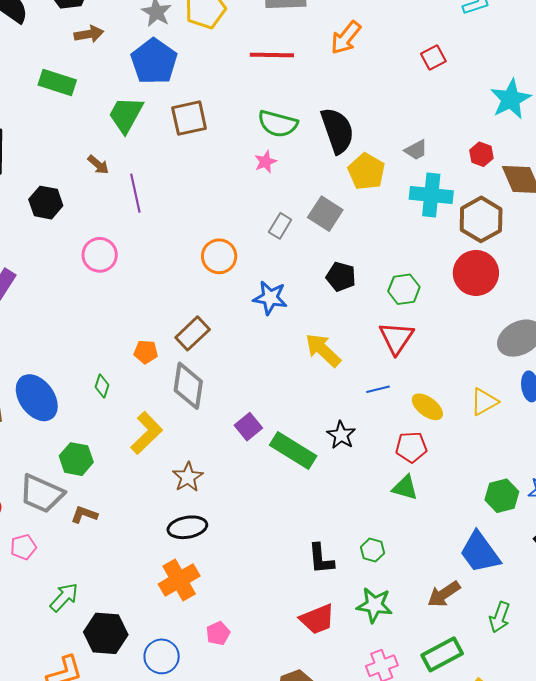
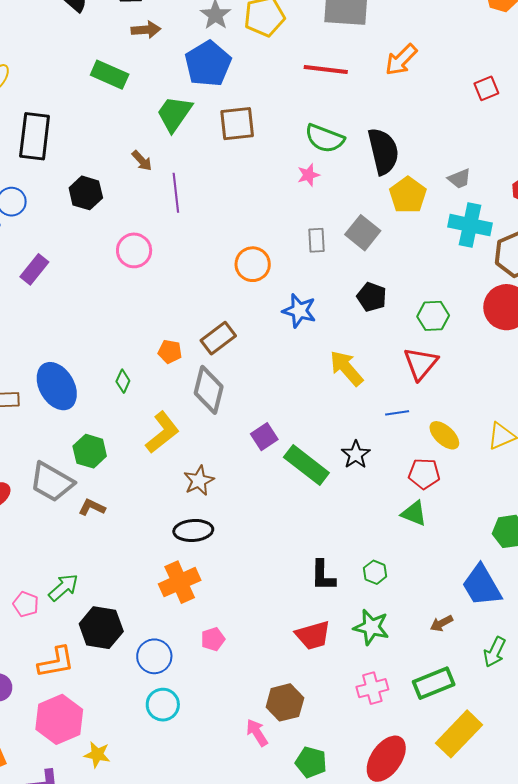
gray rectangle: (280, 226) -> (316, 240), turned -40
pink pentagon: (23, 547) -> (26, 604), moved, turned 30
brown arrow: (444, 594) -> (441, 623), size x0.7

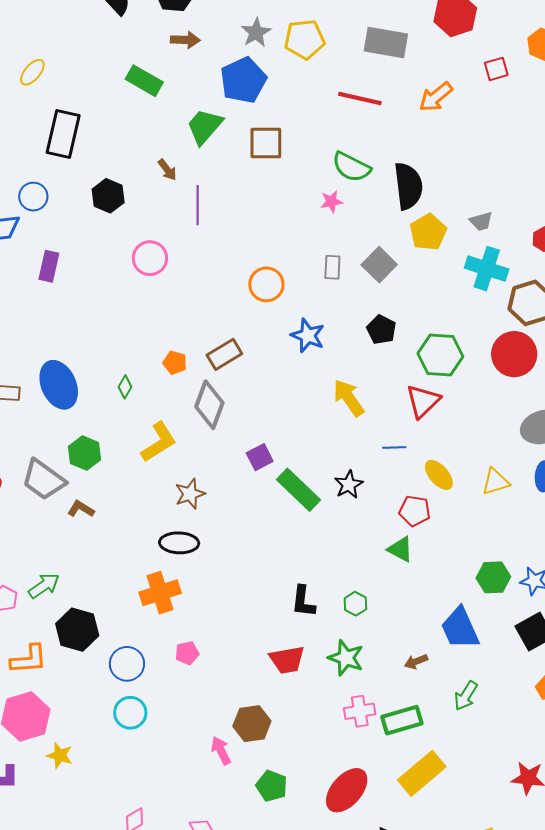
red square: (486, 88) -> (496, 69), moved
purple rectangle: (34, 269) -> (49, 266), turned -32
green hexagon: (433, 316) -> (440, 355), size x1.4
pink cross: (372, 688) -> (360, 711), moved

